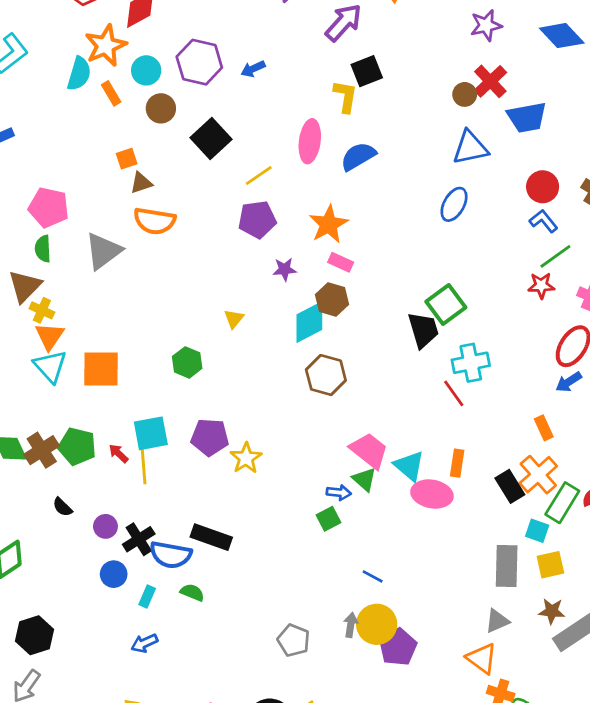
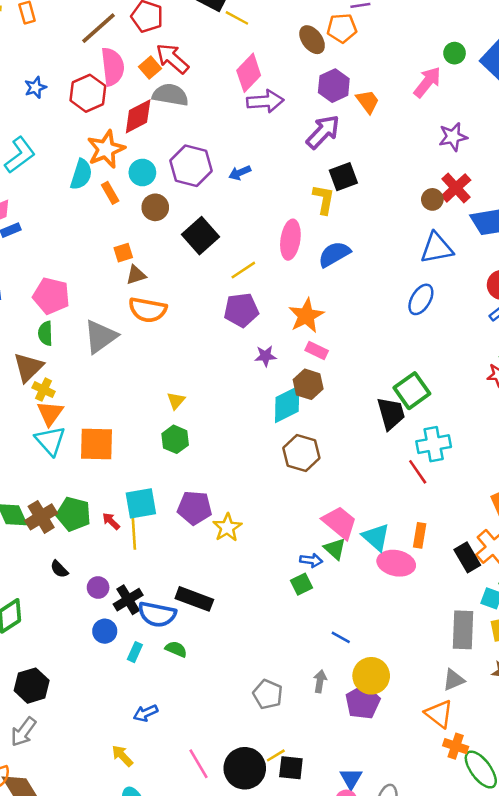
yellow triangle: (234, 319) -> (176, 401), moved
yellow circle: (377, 624) -> (371, 676), moved
blue arrow: (144, 643) -> (146, 713), moved

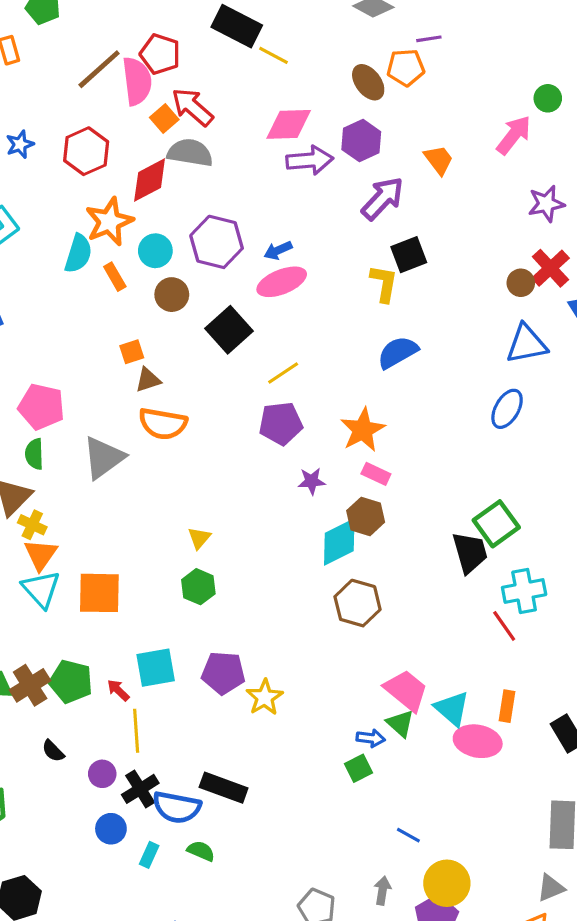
pink semicircle: (113, 67) -> (137, 81), moved
pink diamond: (249, 73) -> (289, 124), turned 45
purple hexagon: (334, 86) -> (361, 141), moved
pink ellipse: (290, 240) -> (282, 282), moved, turned 60
yellow line: (134, 532) -> (136, 731), moved

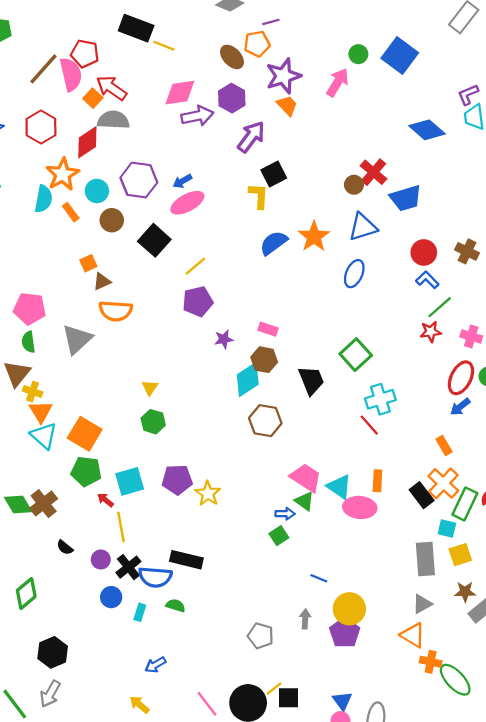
purple star: (546, 204) -> (283, 76), moved, size x1.4
orange star: (363, 430) -> (314, 237), moved
black trapezoid: (470, 553) -> (311, 380), moved
orange square: (99, 593) -> (85, 434), turned 36
green pentagon: (71, 682) -> (86, 471), moved

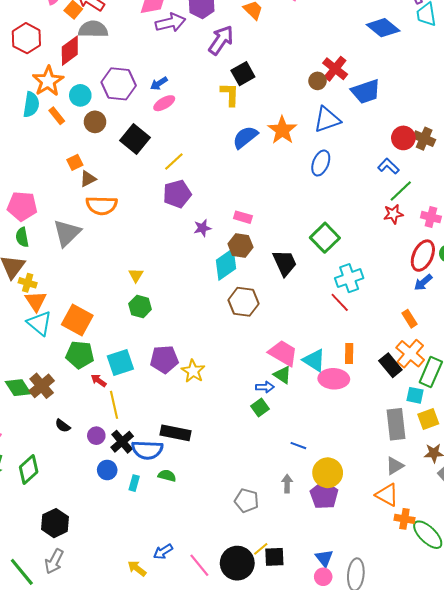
pink ellipse: (187, 203) -> (164, 103), size x0.7
red circle: (424, 252) -> (403, 138), moved
blue arrow: (155, 665) -> (163, 552), moved

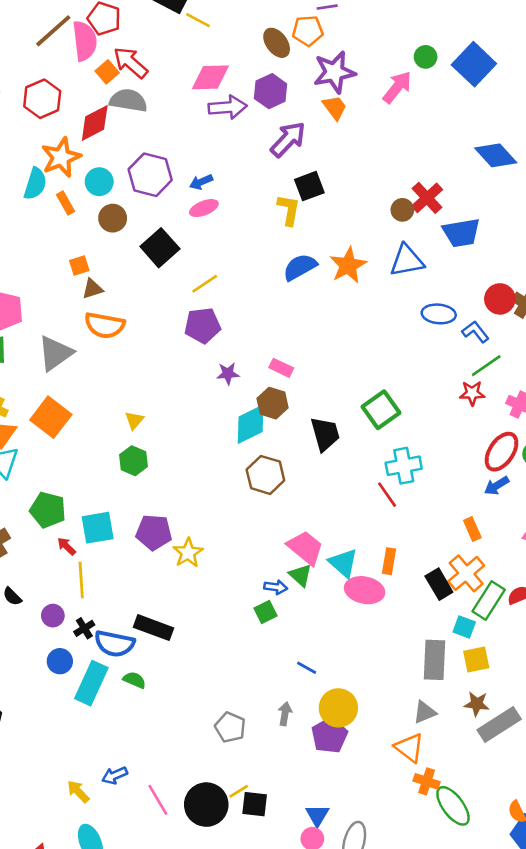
blue ellipse: (321, 163) -> (439, 314), moved, turned 65
orange square: (77, 320) -> (51, 417), moved
black cross: (122, 442) -> (84, 628), size x0.7
cyan rectangle: (134, 483) -> (91, 683), size x2.0

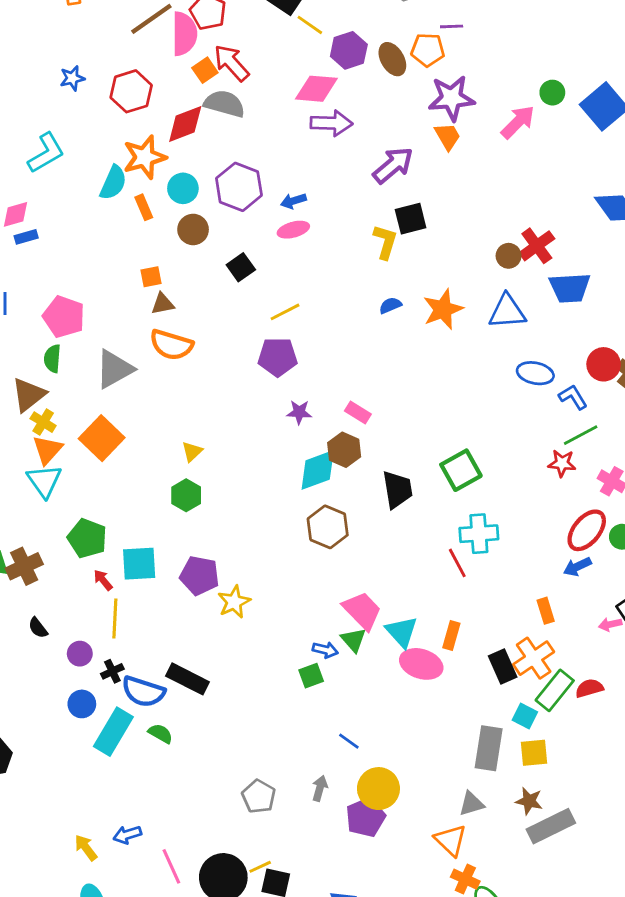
purple hexagon: (271, 91) -> (349, 50), moved
black square: (160, 248) -> (241, 267), size x0.7
blue semicircle: (300, 267) -> (390, 305), size x0.6

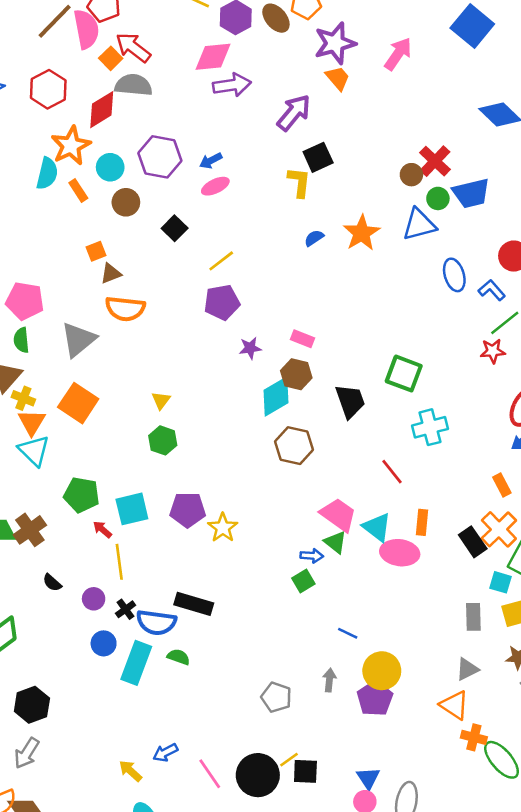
green circle: (552, 93) -> (438, 198), moved
blue ellipse: (535, 373) -> (454, 275), turned 72
green square: (461, 470) -> (404, 374), turned -30
red line: (457, 563) -> (392, 472), moved
gray rectangle: (489, 748) -> (473, 617), size x0.7

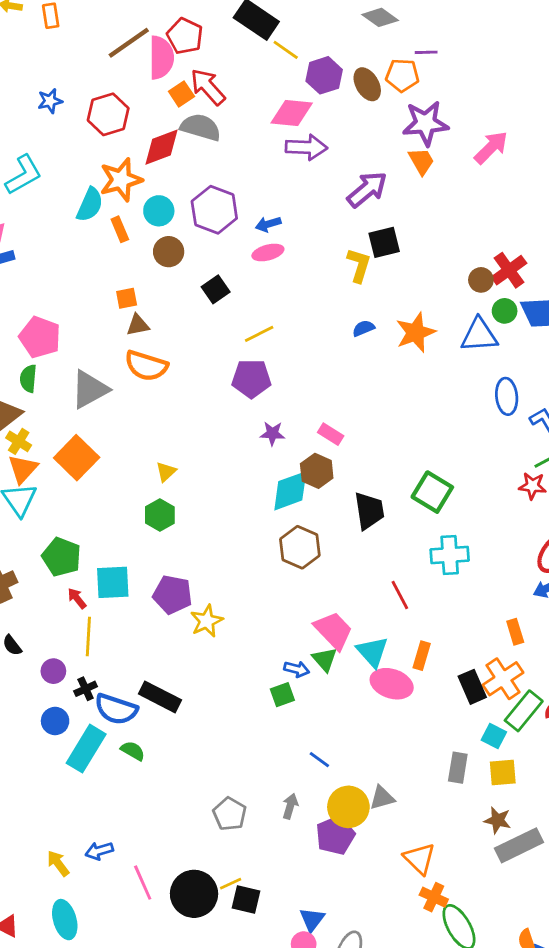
gray triangle: (467, 669) -> (382, 798), moved

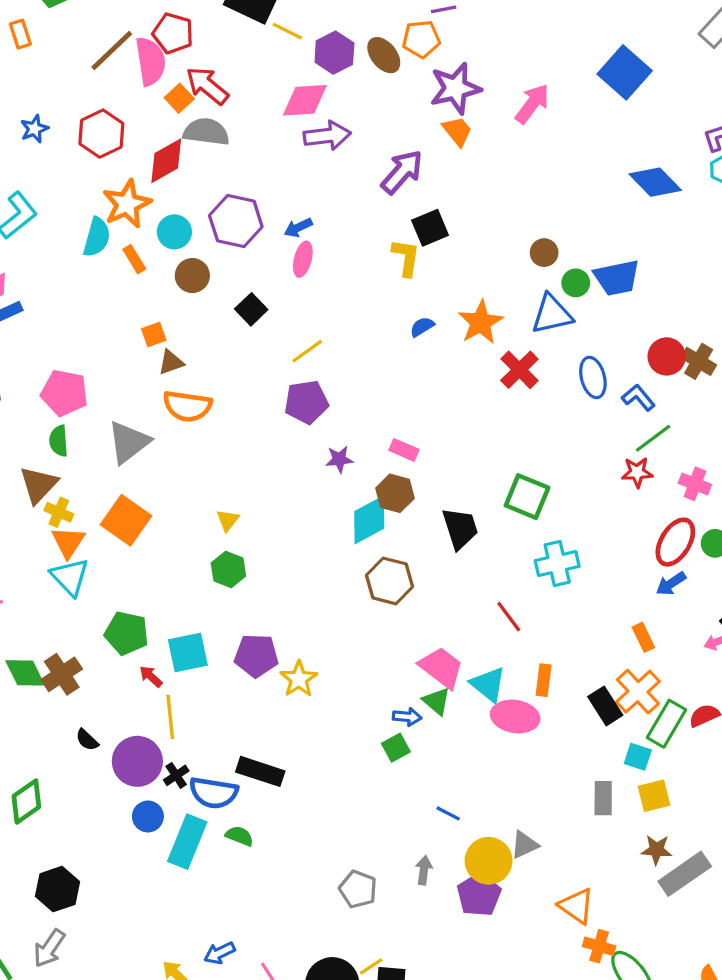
pink ellipse: (268, 253) -> (303, 259), turned -52
red cross: (509, 270) -> (519, 370), moved
purple circle: (53, 671) -> (137, 761), size x1.8

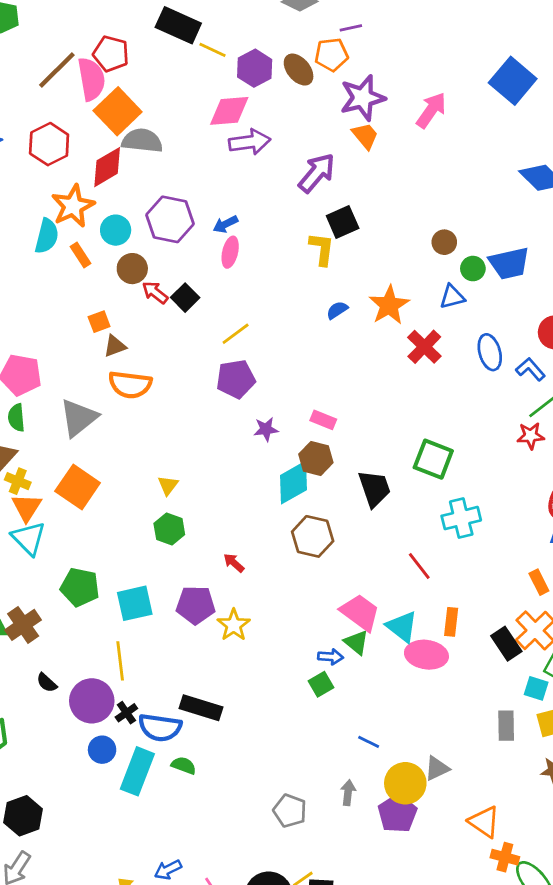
red arrow: (207, 86) -> (155, 292), moved, size x0.7
orange square: (179, 98) -> (118, 111), size x1.8
blue triangle: (552, 314) -> (452, 297), size x0.7
red arrow: (151, 676) -> (234, 563), moved

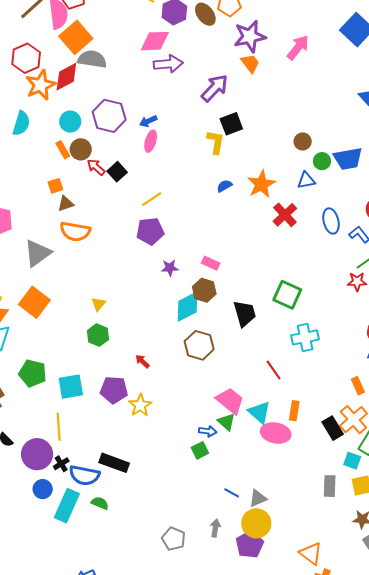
orange star: (73, 206) -> (41, 85), moved
orange rectangle: (81, 255) -> (63, 150), moved
gray triangle: (437, 768) -> (258, 498), moved

